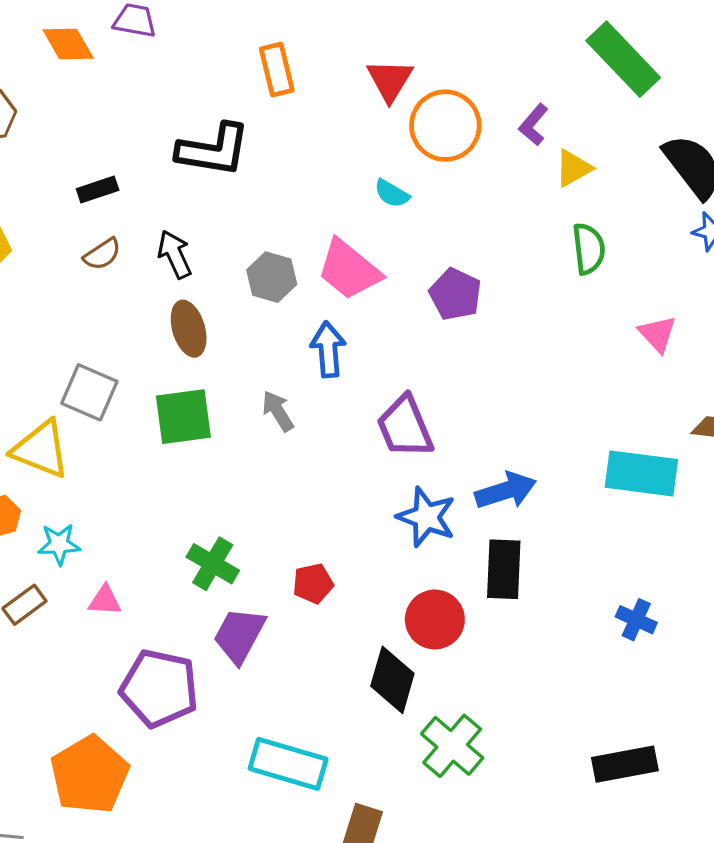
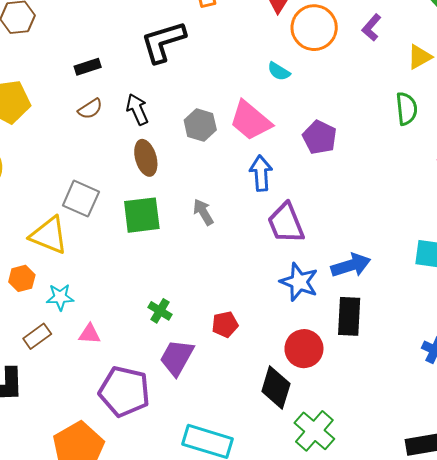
black L-shape: (213, 150) -> (163, 42), turned 153
yellow triangle: (573, 168) -> (420, 57), moved
blue arrow: (328, 349) -> (261, 173), moved
green cross: (213, 564) -> (160, 311), size x0.7

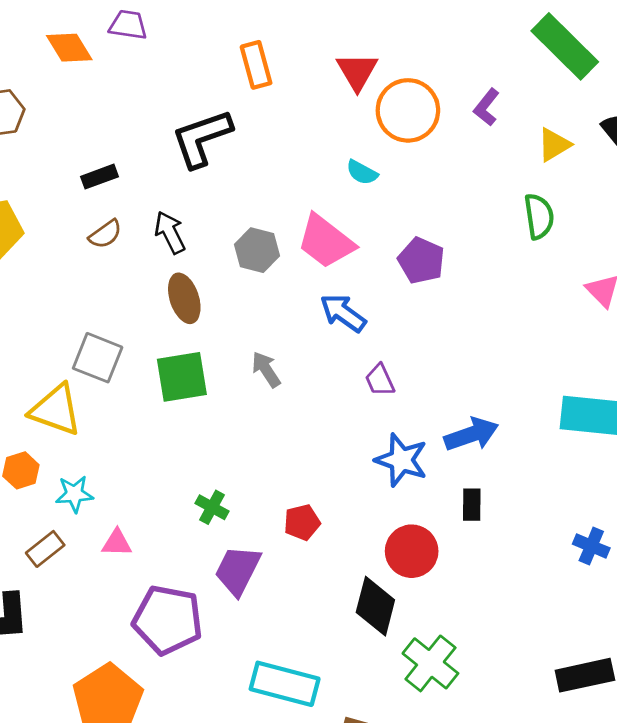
blue arrow: (261, 173) -> (343, 313), turned -48
purple trapezoid: (286, 223) -> (380, 380), size x0.6
black rectangle: (349, 316) -> (472, 505), size x0.6

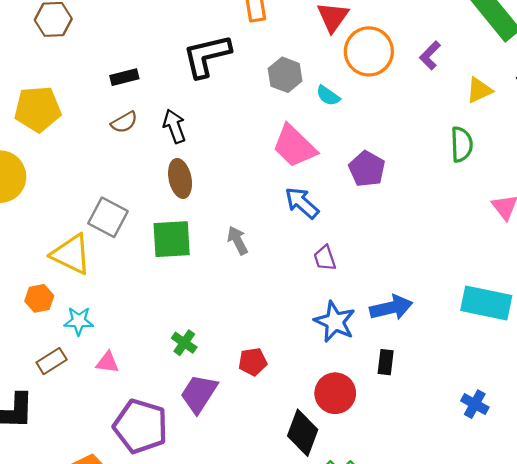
gray hexagon: (257, 250) -> (285, 75), moved

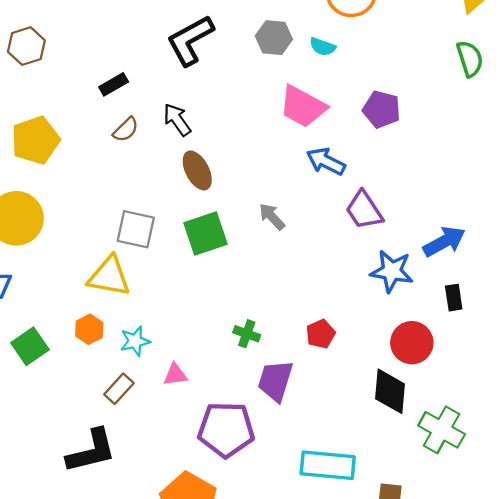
purple trapezoid: (325, 258) -> (364, 210), size x1.5

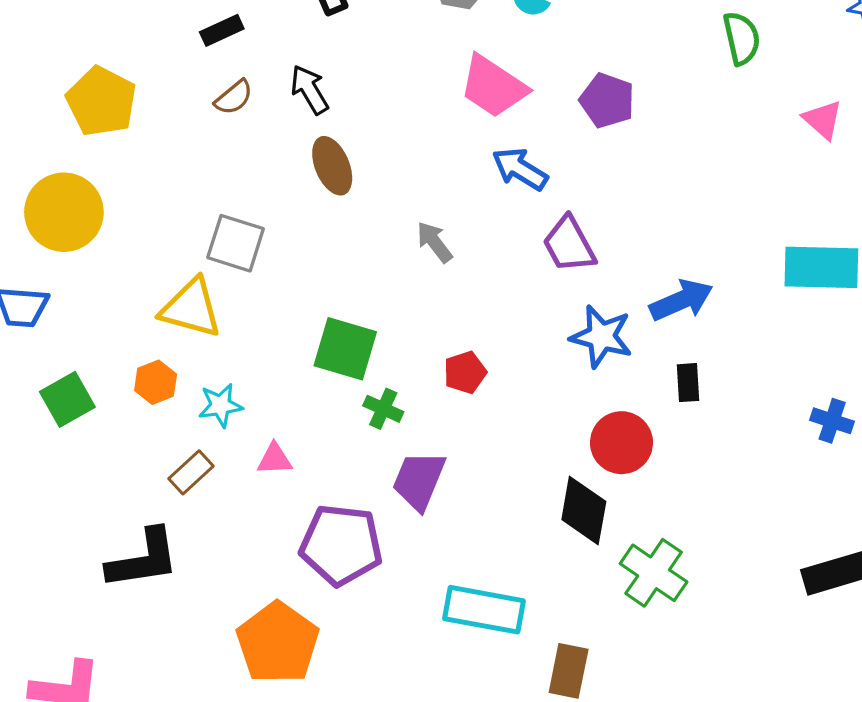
yellow pentagon: (35, 140) -> (101, 101), turned -30
green square: (206, 234) -> (345, 349), moved, turned 30
red pentagon: (320, 334) -> (465, 372), moved

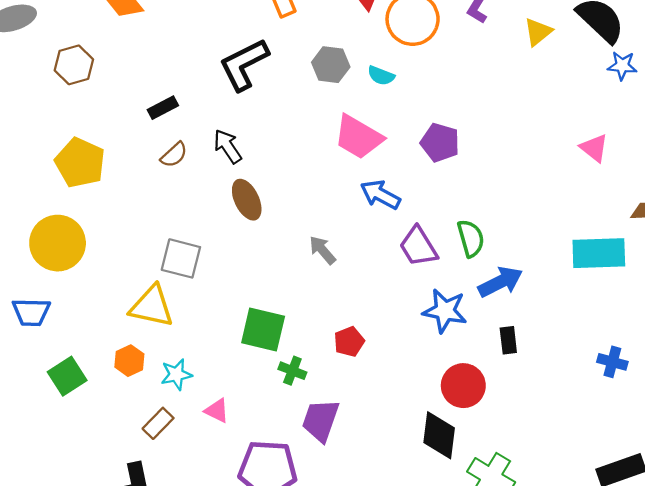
green semicircle: (742, 38) -> (471, 238), moved
pink triangle: (275, 459) -> (217, 411), turned 32

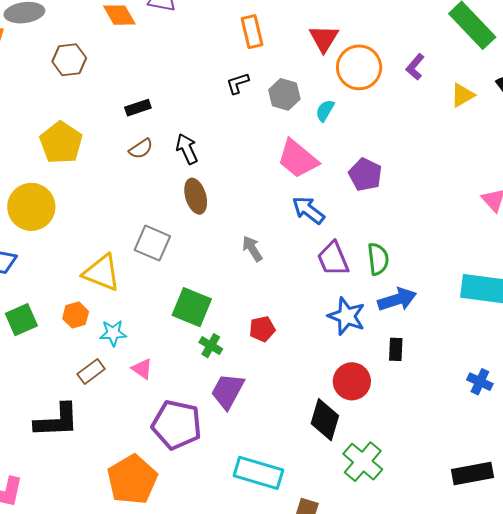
black L-shape: (244, 64) -> (238, 83), moved, size x0.5
cyan semicircle: (381, 76) -> (325, 111), turned 90
gray square: (181, 258) -> (152, 243), moved

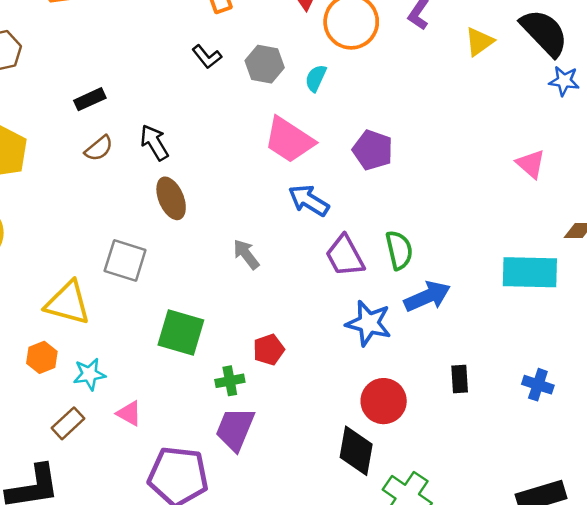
black L-shape: (238, 83) -> (207, 57), turned -105
green cross: (211, 346) -> (230, 381), moved, turned -35
black rectangle: (396, 349) -> (460, 379), moved

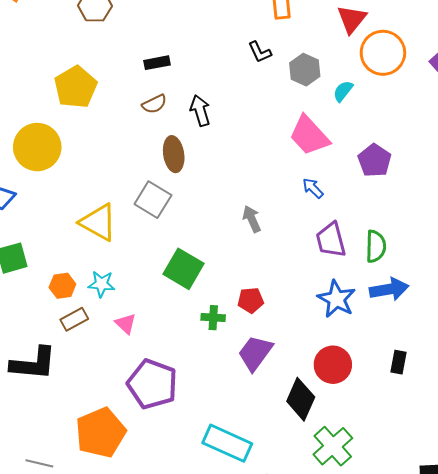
brown ellipse: (171, 198) -> (174, 154), moved
blue arrow: (309, 200) -> (313, 188), size x0.7
orange hexagon: (42, 357) -> (62, 286), moved
purple trapezoid: (235, 429) -> (255, 353), moved

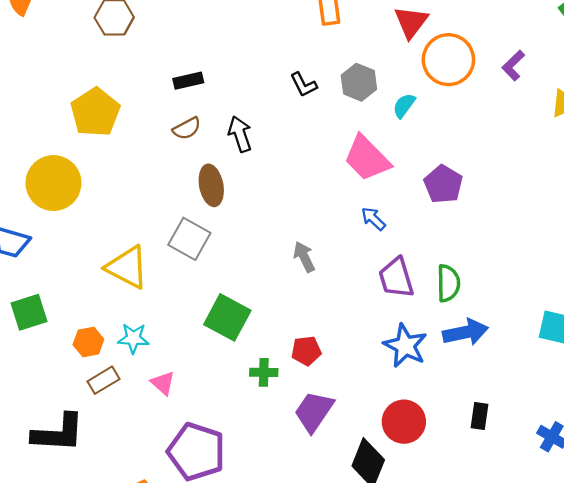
black L-shape: (260, 52) -> (304, 85), moved

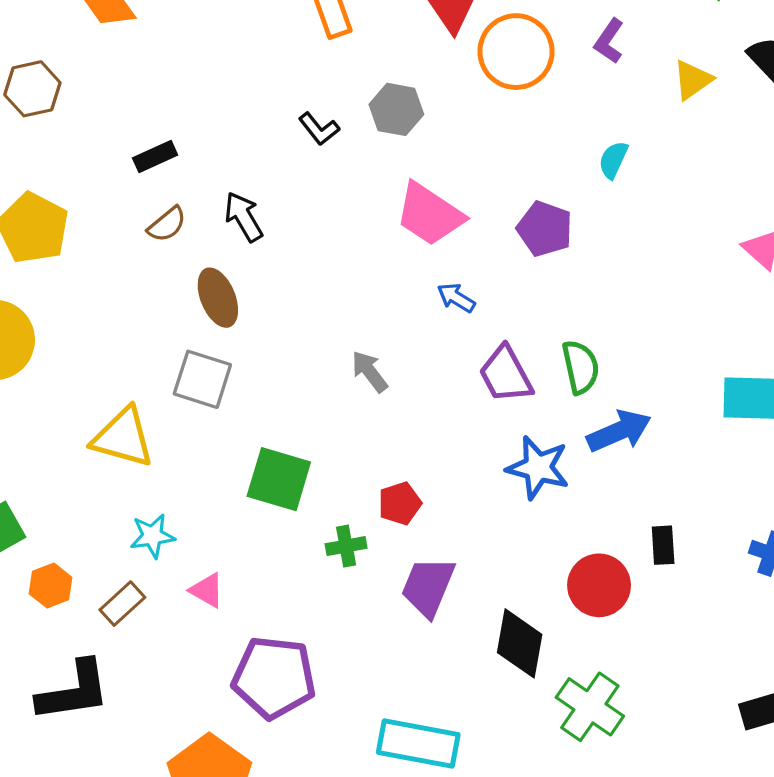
cyan semicircle: (404, 106) -> (613, 160), moved
orange hexagon: (88, 342) -> (51, 586), moved
red circle: (404, 422) -> (599, 585), moved

